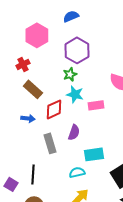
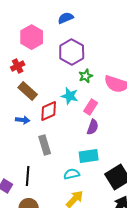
green star: (70, 74) -> (86, 76), moved
pink rectangle: (96, 105) -> (91, 107), turned -49
purple semicircle: (74, 132) -> (93, 127), moved

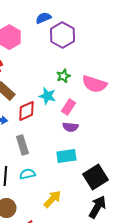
purple hexagon: (72, 52) -> (62, 35), moved
purple semicircle: (93, 127) -> (70, 127), turned 77
cyan semicircle: (72, 174) -> (27, 174), moved

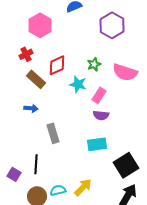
purple hexagon: (62, 35) -> (112, 25), moved
red diamond: (26, 111) -> (57, 65), moved
cyan semicircle: (27, 174) -> (58, 190), moved

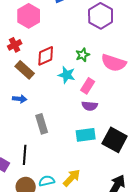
black square: (126, 165) -> (115, 140), moved, turned -30

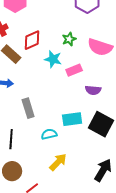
pink rectangle: (88, 86) -> (74, 70), turned 35
purple semicircle: (90, 106) -> (93, 90), moved
cyan semicircle: (47, 181) -> (49, 134), moved

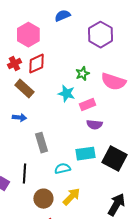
red diamond: (32, 40) -> (36, 64), moved
purple semicircle: (93, 90) -> (94, 125), moved
brown circle: (12, 171) -> (43, 199), moved

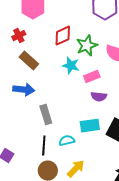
red diamond: (36, 64) -> (63, 36), moved
green star: (82, 74) -> (87, 46), size x1.5
blue arrow: (19, 118) -> (24, 90), size x1.5
black line: (24, 174) -> (44, 146), moved

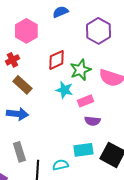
gray rectangle: (46, 115) -> (19, 152), moved

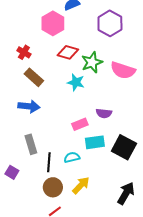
pink hexagon: (26, 31) -> (53, 23), moved
red cross: (12, 60) -> (24, 52), turned -32
red diamond: (56, 60) -> (68, 52), turned 40
pink rectangle: (85, 101) -> (80, 124), moved

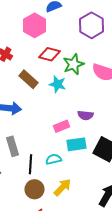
brown rectangle: (34, 77) -> (28, 79), moved

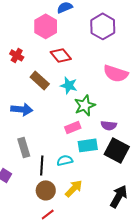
red diamond: (50, 54) -> (61, 55), turned 35
green star: (74, 64) -> (85, 105), moved
purple semicircle: (86, 115) -> (109, 125), moved

